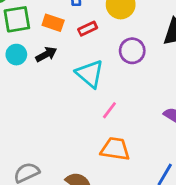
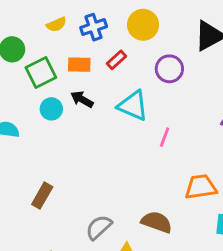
black arrow: (46, 54) -> (82, 99), turned -105
orange trapezoid: (115, 149) -> (201, 187), moved

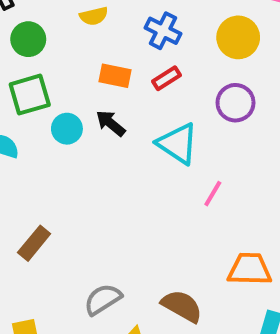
yellow circle: (143, 25) -> (238, 37), moved
blue cross: (94, 27) -> (163, 31), moved, turned 35
green square: (41, 72) -> (30, 95), moved

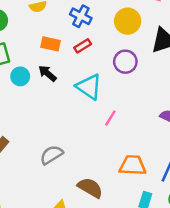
gray semicircle: (103, 299) -> (52, 155), moved

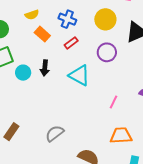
orange rectangle: (51, 44) -> (42, 34), moved, turned 35
black arrow: (47, 73) -> (45, 68), turned -119
pink line: (110, 118) -> (113, 102), moved

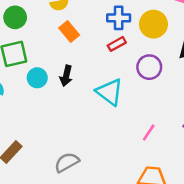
blue cross: (67, 19) -> (119, 18), moved, turned -30
red rectangle: (71, 43) -> (117, 44), moved

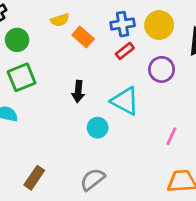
orange rectangle: (69, 32) -> (83, 37), moved
cyan circle: (37, 78) -> (98, 128), moved

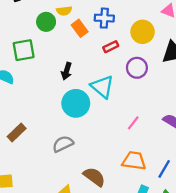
blue cross: (123, 24) -> (104, 18), moved
green circle: (17, 40) -> (46, 22), moved
cyan circle: (98, 128) -> (76, 103), size x1.6

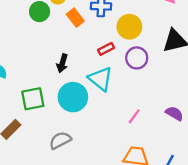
yellow circle: (143, 32) -> (129, 27), moved
red rectangle: (111, 47) -> (106, 49), moved
green square: (24, 50) -> (33, 99), moved

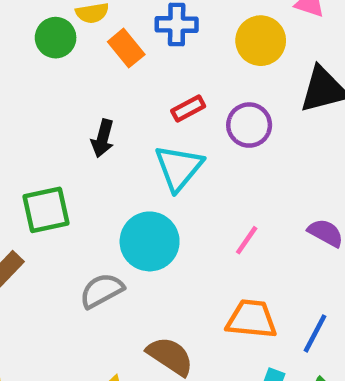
yellow circle: (129, 27) -> (261, 41), moved
cyan triangle: (101, 79) -> (179, 168), turned 32
cyan circle: (73, 97) -> (150, 241), moved

